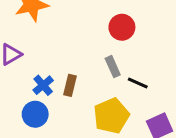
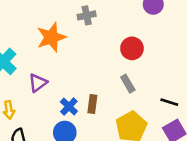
black line: (138, 83) -> (169, 102), moved

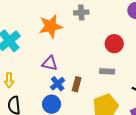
purple triangle: (38, 83) -> (50, 63), moved, turned 42
gray rectangle: (128, 84) -> (107, 71), turned -64

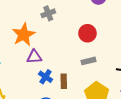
purple triangle: (50, 63) -> (34, 57), moved
blue cross: (58, 84) -> (45, 77), moved

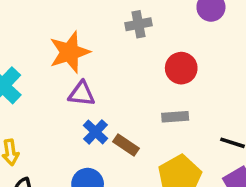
gray cross: (48, 13) -> (139, 24), moved
brown rectangle: (64, 81) -> (126, 145), turned -64

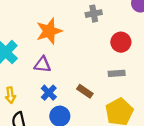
purple triangle: (82, 94) -> (42, 65), moved
blue cross: (96, 132) -> (49, 93), moved

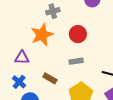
orange star: (49, 31) -> (42, 35), moved
purple triangle: (42, 65) -> (22, 58), moved

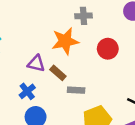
gray rectangle: (76, 61) -> (76, 90), moved
brown rectangle: (50, 78) -> (58, 73), moved

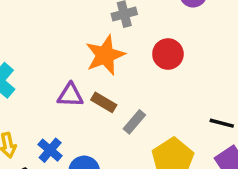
gray rectangle: (76, 90) -> (134, 122), turned -42
blue cross: (27, 91) -> (50, 150), moved

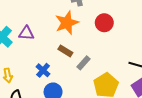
purple triangle: (70, 95) -> (26, 33), moved
blue cross: (50, 150) -> (43, 70), moved

